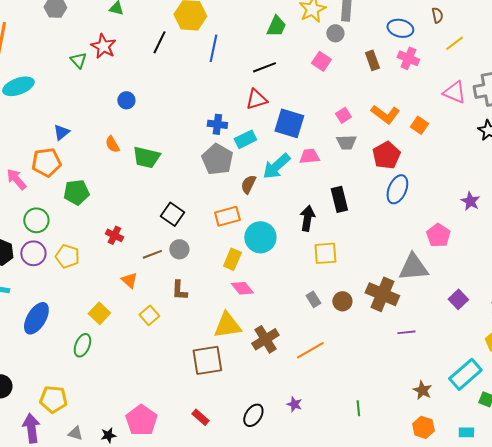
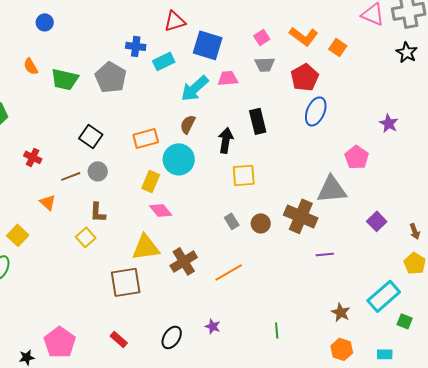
gray pentagon: (217, 159) -> (111, 77), moved
brown semicircle: (248, 184) -> (188, 124), moved
yellow square: (149, 315) -> (86, 237), moved

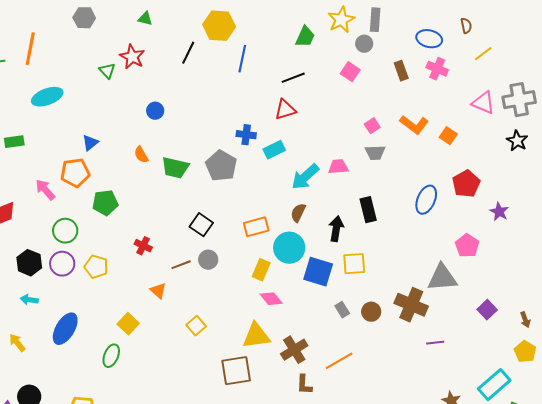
blue square: (208, 45) -> (318, 272), moved
red pentagon: (305, 77) -> (466, 184), moved
brown L-shape: (98, 212) -> (304, 385), moved

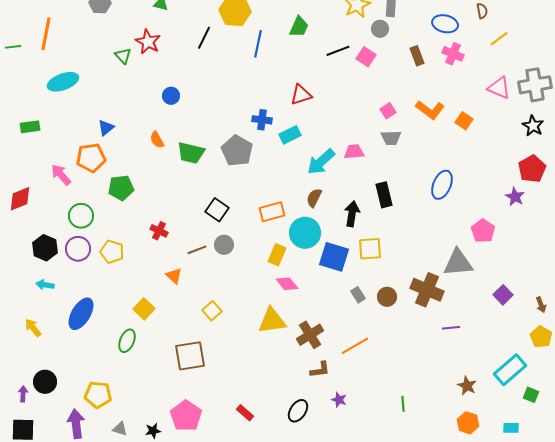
green trapezoid: (305, 37) -> (299, 27), moved
black line: (293, 78) -> (338, 51), moved
red pentagon: (466, 184) -> (532, 169), moved
brown square: (236, 371) -> (190, 356), moved
brown L-shape: (304, 385) -> (320, 370), turned -100

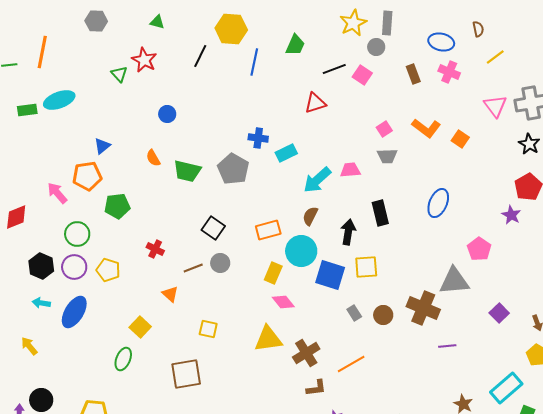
pink triangle: (499, 88) -> (495, 106), turned 30
red triangle: (301, 95) -> (315, 103), moved
green rectangle: (30, 127) -> (27, 110), moved
yellow square: (212, 311) -> (208, 329), turned -36
blue ellipse: (81, 314) -> (74, 312), moved

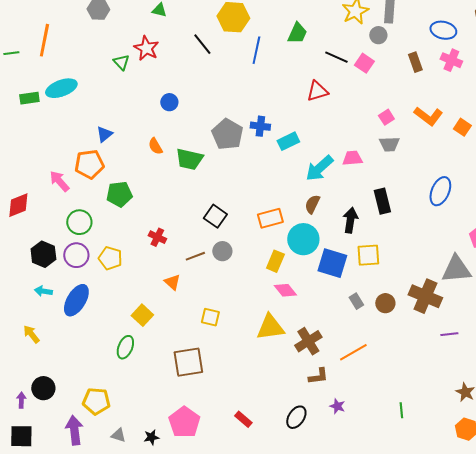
black line: (200, 56) -> (202, 44), turned -65
black line: (334, 69) -> (336, 57), turned 45
gray pentagon: (233, 169) -> (227, 134), moved

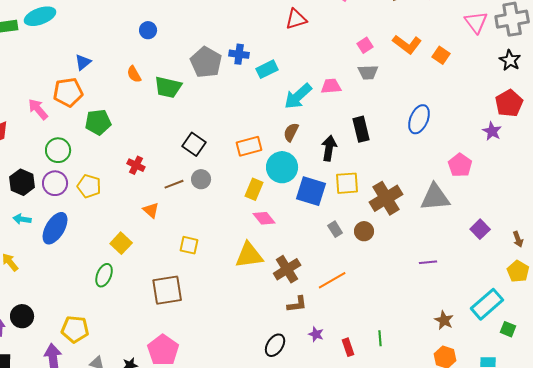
brown cross: (425, 296) -> (386, 198), moved, turned 36
red rectangle: (243, 419) -> (348, 347), moved, turned 30

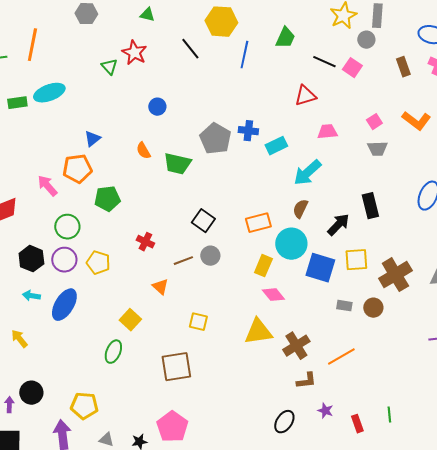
pink trapezoid: (331, 86) -> (327, 132), moved
black arrow: (329, 148) -> (338, 225), turned 35
gray rectangle: (335, 229) -> (344, 306), turned -49

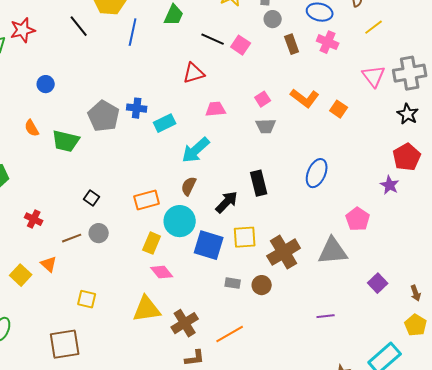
gray circle: (366, 40) -> (273, 19), moved
red star: (134, 53) -> (23, 30), turned 30
black square: (203, 221) -> (92, 198), size x0.7
yellow square: (130, 320) -> (21, 275), moved

